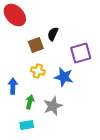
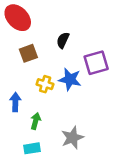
brown square: (36, 45) -> (28, 53), moved
blue star: (64, 77) -> (70, 79), moved
gray star: (53, 106) -> (72, 138), moved

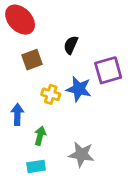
gray star: (72, 138) -> (81, 154), turned 30

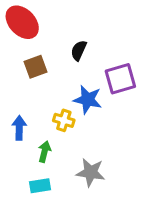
yellow cross: (51, 94) -> (64, 120), moved

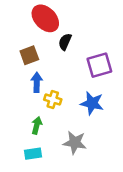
red ellipse: (22, 22) -> (45, 18), moved
blue star: (88, 100) -> (92, 103), moved
blue arrow: (19, 128) -> (37, 82), moved

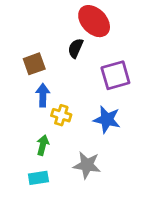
red ellipse: (45, 18) -> (94, 21), moved

